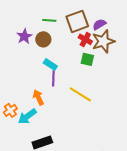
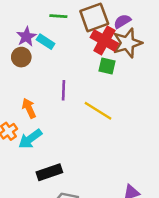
brown circle: (43, 39) -> (21, 57), moved
red cross: (85, 39) -> (104, 40), size x1.5
cyan rectangle: (50, 64) -> (46, 42), moved
orange arrow: (38, 97) -> (29, 108), moved

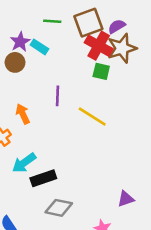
cyan arrow: (30, 139) -> (24, 163), moved

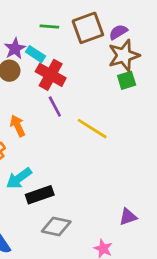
red cross: (99, 46) -> (51, 75), moved
green square: (101, 71) -> (127, 80), moved, turned -30
purple line: (57, 96) -> (55, 107), turned -30

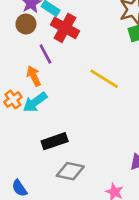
purple line: (55, 107) -> (45, 54), moved
cyan arrow: (19, 178) -> (35, 102), moved

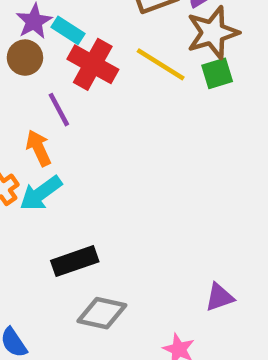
yellow line: (104, 79) -> (161, 64), moved

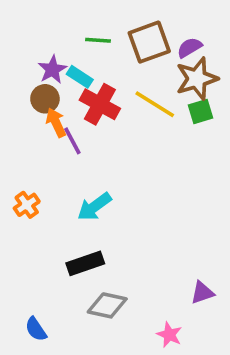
orange arrow: (39, 148) -> (56, 123), moved
cyan arrow: (41, 193) -> (94, 207), moved

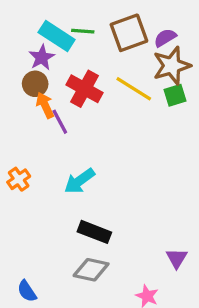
cyan rectangle: (80, 77) -> (57, 36), moved, size x1.5
black rectangle: (85, 263) -> (94, 232), moved, turned 40
purple triangle: (202, 293) -> (177, 258), turned -40

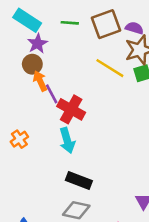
cyan rectangle: (57, 36) -> (27, 20), moved
purple semicircle: (165, 38) -> (134, 28), turned 48
red cross: (84, 89) -> (71, 109), moved
cyan arrow: (80, 181) -> (67, 140), turned -70

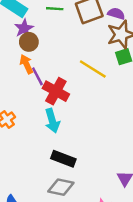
brown circle: (32, 64) -> (29, 42), moved
yellow line: (110, 68) -> (93, 69), moved

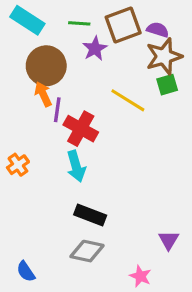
purple star: (24, 28) -> (95, 49), moved
brown circle: (29, 42) -> (46, 66), size x1.6
purple line: (37, 76) -> (57, 110), turned 36

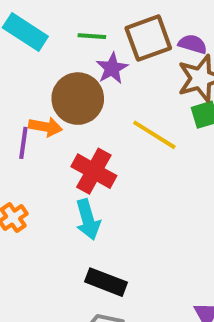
brown circle: (46, 66) -> (78, 99), moved
orange arrow: (43, 94) -> (45, 127), turned 125
purple line: (57, 110) -> (23, 143), moved

